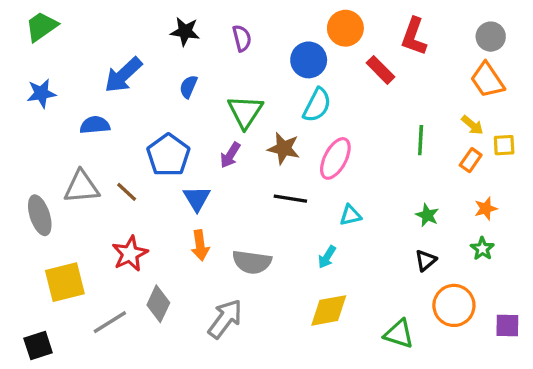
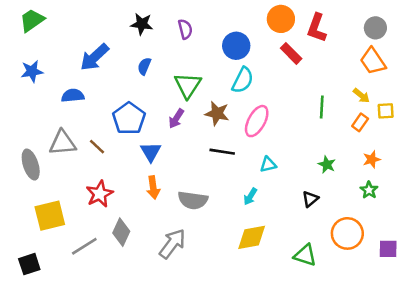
orange circle: (345, 28) -> (281, 19), moved
black triangle: (426, 260) -> (310, 199), moved

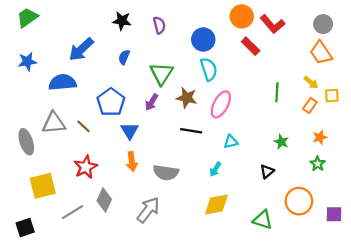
red L-shape: (317, 28) -> (273, 24), turned -60
cyan semicircle: (243, 80) -> (209, 69), turned -45
blue semicircle: (73, 96) -> (63, 82), size x1.4

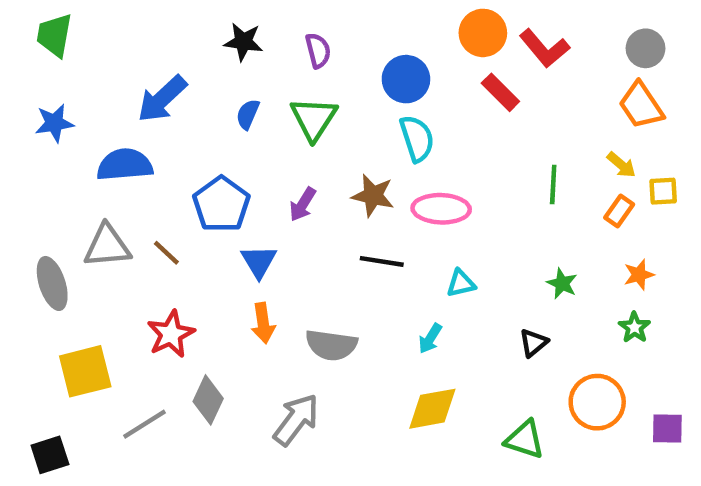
green trapezoid: (27, 18) -> (54, 35), turned -45
green triangle: (161, 74) -> (314, 119), moved
pink ellipse: (221, 104) -> (441, 209), turned 64

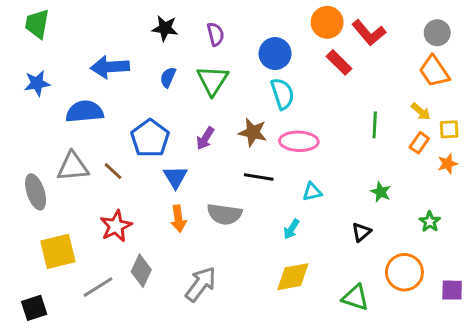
blue arrow: (162, 99) -> (110, 67), turned 39
orange star: (639, 275) -> (448, 164), moved
gray semicircle: (331, 345) -> (224, 214), moved

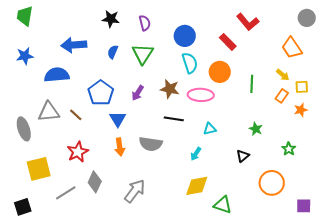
orange circle: (327, 22) -> (220, 72), moved
gray circle: (437, 33) -> (307, 18), moved
purple square: (452, 290) -> (304, 206), moved
green triangle: (355, 297) -> (223, 205), moved

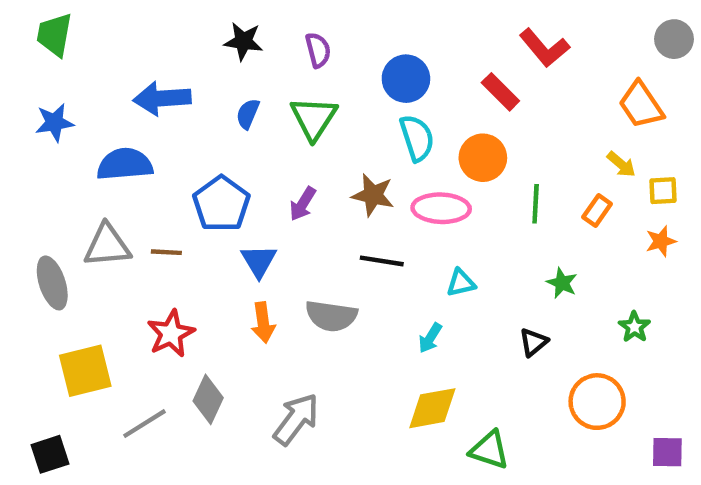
green line: (252, 84) -> (536, 204), moved
orange rectangle: (282, 96) -> (597, 210), moved
brown line: (76, 115) -> (166, 252), turned -40

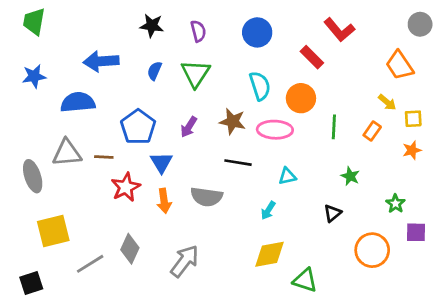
blue circle: (406, 79) -> (257, 32), moved
red star: (171, 333) -> (126, 187), moved
purple square: (667, 452) -> (416, 232), moved

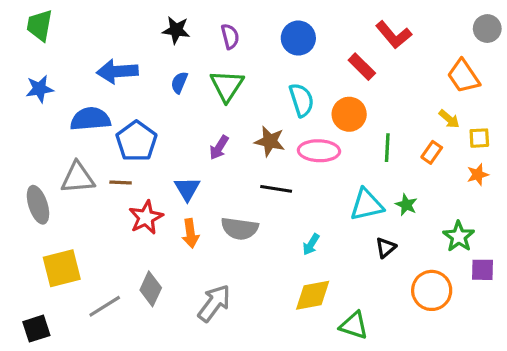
blue pentagon: (138, 127) -> (136, 141), moved
cyan triangle: (287, 176) -> (367, 205), moved, size x1.6
green star: (395, 204) -> (459, 236), size x1.4

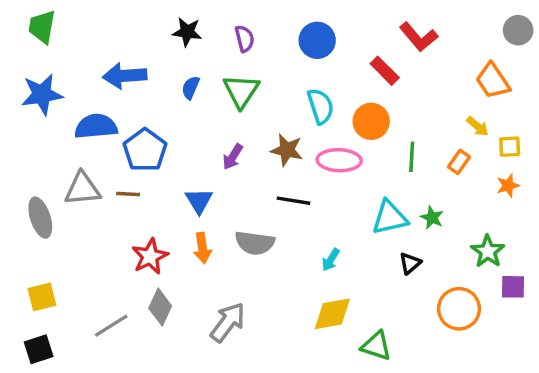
blue star: (40, 89) -> (42, 94), size x1.4
red star: (146, 217) -> (150, 256), moved
yellow square: (62, 268) -> (42, 297), moved, size x0.7

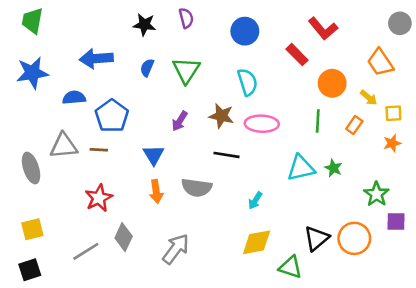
purple semicircle: (245, 39) -> (186, 18), moved
orange circle: (371, 121) -> (332, 83), moved
blue semicircle: (96, 126) -> (74, 98), size x0.7
red star: (150, 256) -> (99, 198), moved
black triangle: (410, 263) -> (317, 238), moved, size x1.5

